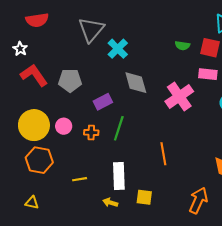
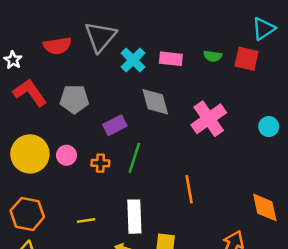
red semicircle: (37, 20) -> (57, 46), moved
pink rectangle: (208, 74) -> (171, 59), moved
orange hexagon: (39, 160) -> (27, 214), moved

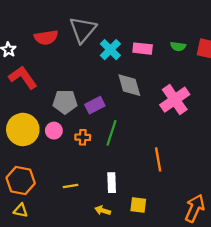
gray pentagon: (74, 99) -> (65, 102), moved
white rectangle: (134, 217) -> (112, 183), size x0.7

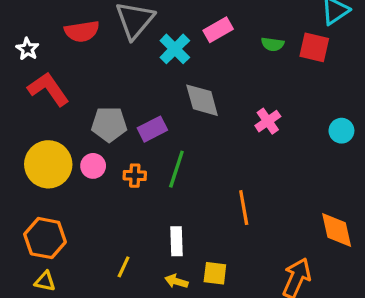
pink rectangle: (143, 49) -> (218, 30), moved, turned -36
pink cross: (175, 100) -> (268, 121), size x0.6
yellow line: (71, 186) -> (124, 267), moved, turned -56
yellow arrow: (103, 210) -> (176, 281), moved

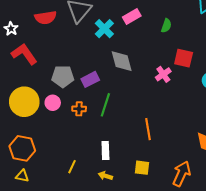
green semicircle: (273, 44) -> (166, 26), turned -80
red square: (314, 47) -> (184, 58), moved
yellow square: (215, 273) -> (142, 168), moved

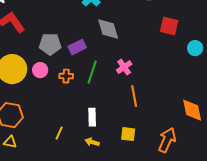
pink cross: (163, 74) -> (124, 67), moved

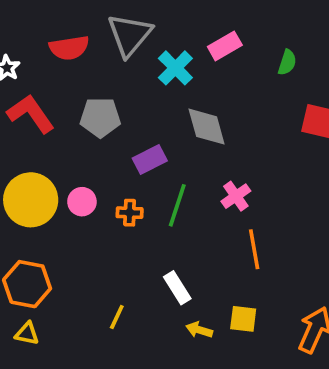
gray pentagon: (50, 44) -> (100, 117), moved
white rectangle: (92, 117) -> (177, 288), turned -30
yellow arrow: (92, 142) -> (199, 330), moved

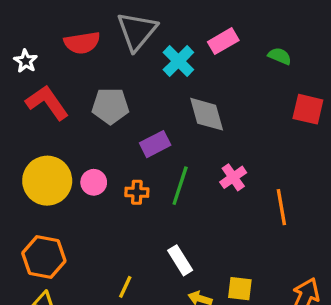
green semicircle: (287, 62) -> (280, 56), turned -85
orange line: (254, 249) -> (281, 207), moved

